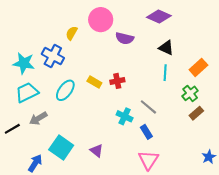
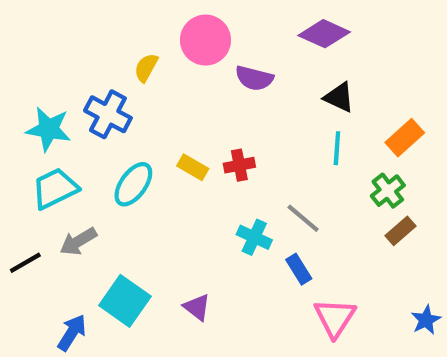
pink triangle: (148, 160) -> (335, 318), moved

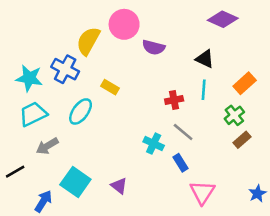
purple diamond: (324, 34) -> (223, 19), moved
yellow semicircle: (146, 68) -> (88, 41), size x1.6
red cross: (239, 165) -> (174, 100), moved
yellow rectangle: (193, 167) -> (110, 87), moved
black line: (25, 263) -> (15, 172), moved

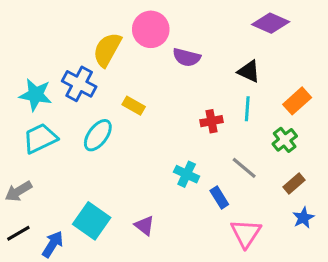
gray line: (183, 132) -> (244, 168), moved
brown rectangle: (242, 140) -> (294, 183), moved
gray arrow: (47, 146) -> (18, 191), moved
black line: (15, 172) -> (18, 233), moved
blue star: (257, 194) -> (303, 218), moved

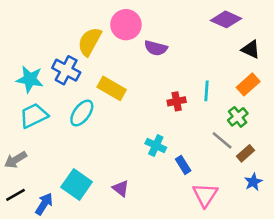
black triangle: (249, 71) -> (251, 49), moved
yellow rectangle: (134, 106) -> (112, 88), size x1.5
gray line: (244, 168) -> (222, 140), moved

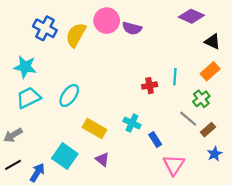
purple semicircle: (156, 48) -> (132, 28), moved
blue cross: (66, 70) -> (45, 28), moved
yellow rectangle: (112, 88) -> (95, 129), moved

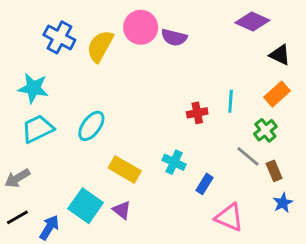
brown rectangle: (208, 130) -> (274, 171), turned -72
blue rectangle: (155, 140) -> (204, 184), turned 64
purple triangle: (102, 159) -> (122, 210), moved
pink triangle: (174, 165) -> (229, 217), turned -40

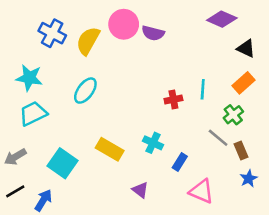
cyan ellipse: (91, 126) -> (85, 91), moved
cyan square: (86, 206) -> (62, 163), moved
purple triangle: (122, 210) -> (140, 190), moved

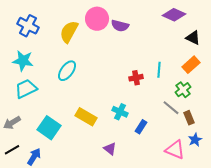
blue cross: (52, 33) -> (28, 26), moved
pink triangle: (201, 191) -> (175, 150), moved

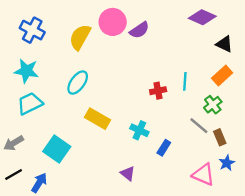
purple semicircle: (120, 26) -> (139, 30), turned -48
yellow rectangle: (86, 117) -> (97, 119), moved

